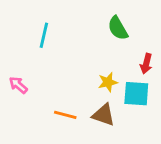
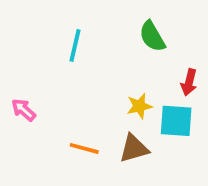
cyan line: (44, 35) -> (75, 46), moved
brown triangle: (104, 115) -> (134, 148), turned -35

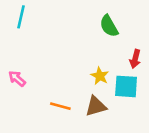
cyan line: (75, 46) -> (21, 17), moved
yellow star: (139, 106) -> (100, 76), turned -30

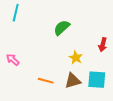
green semicircle: (109, 26) -> (62, 28), moved, turned 78
cyan square: (126, 86) -> (97, 80), moved

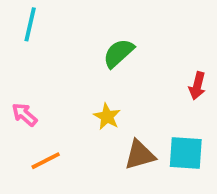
yellow star: (76, 58) -> (107, 117), moved
orange line: (46, 81) -> (46, 161), moved, turned -42

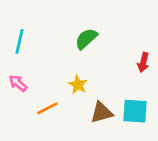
cyan line: (30, 24) -> (19, 42), moved
orange line: (46, 161) -> (47, 108), moved

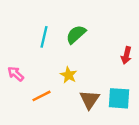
cyan line: (19, 42) -> (44, 37), moved
brown triangle: (102, 112) -> (89, 100), turned -40

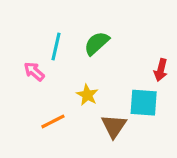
pink arrow: (16, 74) -> (34, 71), moved
cyan square: (119, 98) -> (144, 103), moved

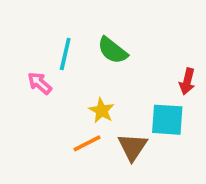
green semicircle: (97, 43) -> (113, 50), turned -100
orange line: (53, 121) -> (87, 143), moved

